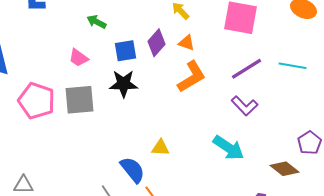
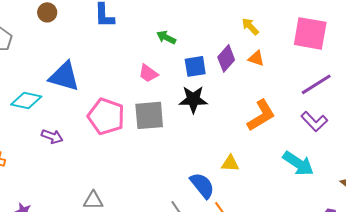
orange L-shape: (192, 77) -> (261, 115), moved

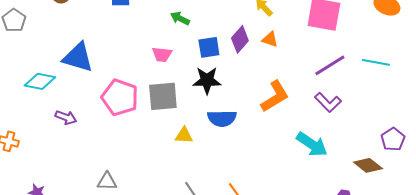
pink trapezoid: (148, 73) -> (162, 54), turned -30
yellow triangle: (230, 163) -> (184, 135), moved
blue semicircle: (202, 185) -> (222, 118), moved, turned 128

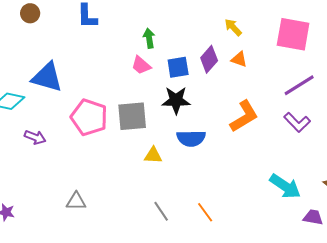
green arrow: (180, 18) -> (149, 38), turned 54
pink trapezoid: (162, 54) -> (141, 65), moved, turned 35
cyan arrow: (312, 144) -> (285, 186), moved

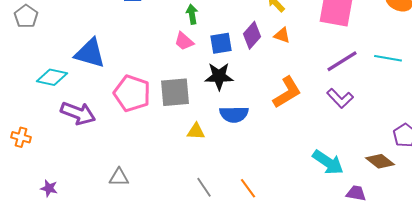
purple arrow: (35, 137) -> (78, 113), size x1.6

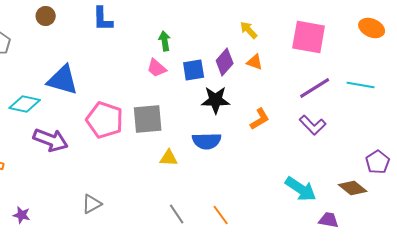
black star: (219, 76) -> (216, 100), moved
orange L-shape: (287, 92) -> (260, 119), size x0.7
gray triangle: (119, 177) -> (92, 204), turned -30

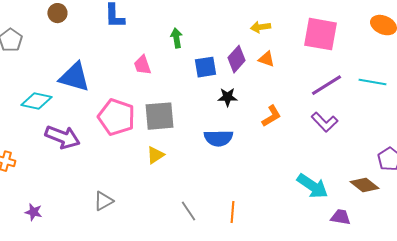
yellow arrow: (249, 30) -> (260, 27), turned -54
pink trapezoid: (157, 68) -> (142, 65), moved, turned 30
black star: (216, 100) -> (227, 97), size x0.7
yellow triangle: (169, 158) -> (155, 155), moved, turned -36
orange line: (221, 215) -> (232, 212), turned 40

